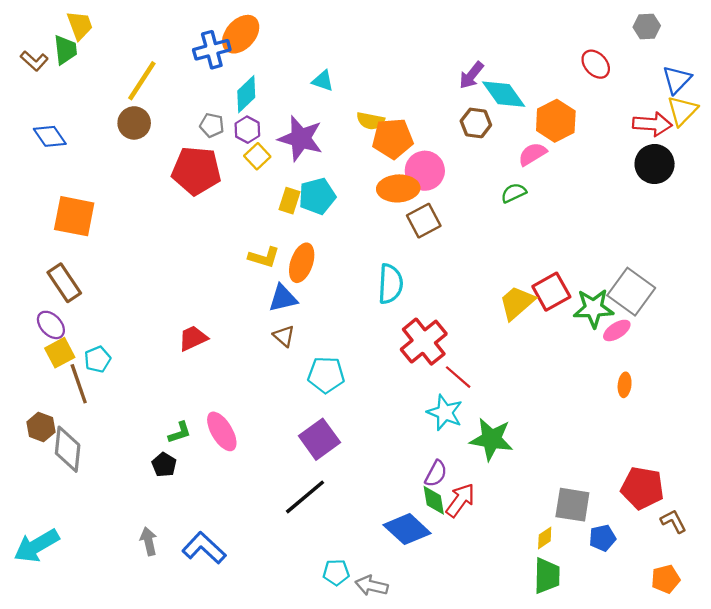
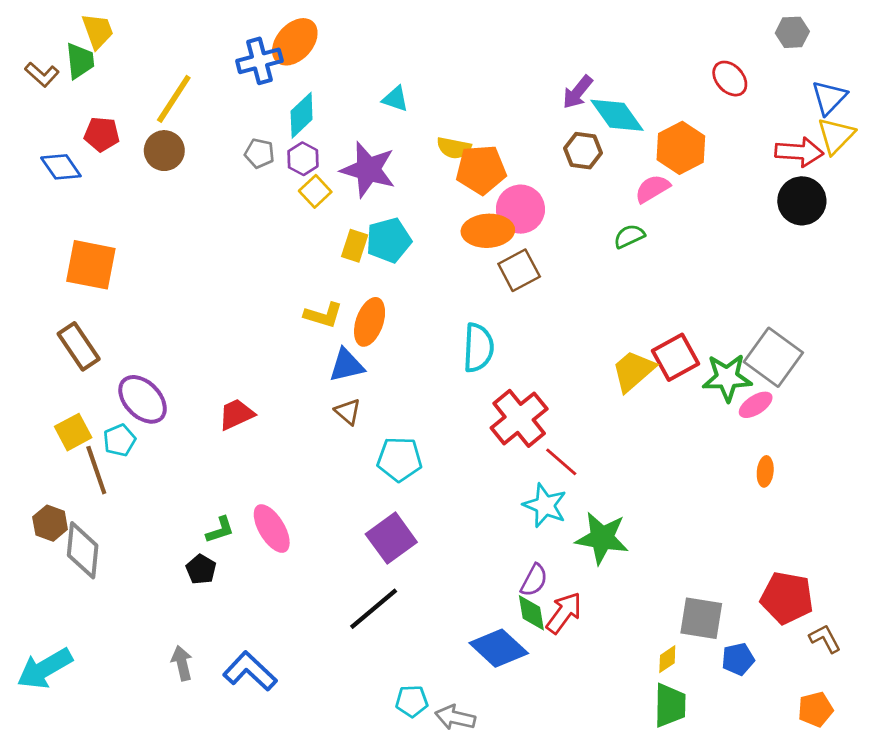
red pentagon: (196, 171) -> (102, 134), moved, size x0.6
purple ellipse: (51, 325) -> (143, 399), moved, size x1.4

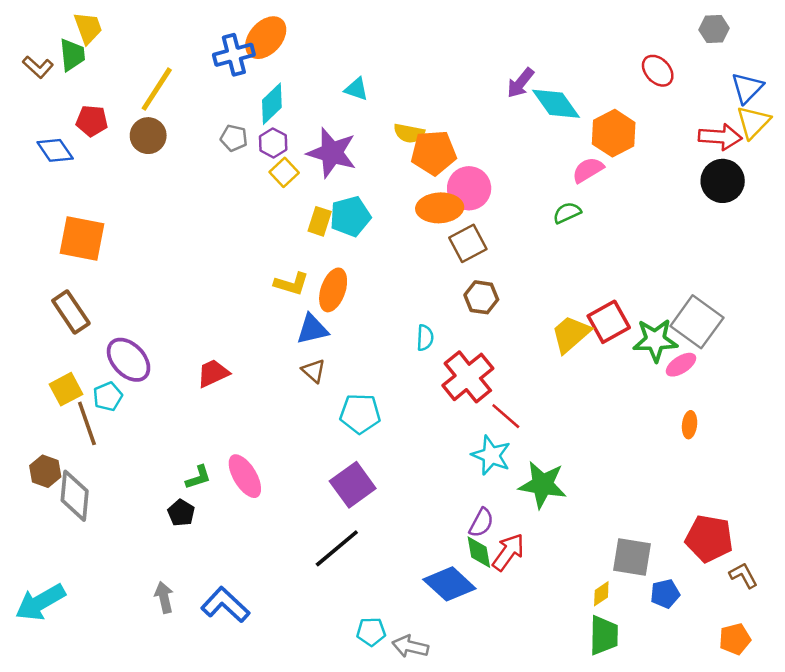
brown hexagon: (583, 151) -> (481, 297), moved
cyan semicircle: (478, 348) -> (425, 338), moved, size x0.6

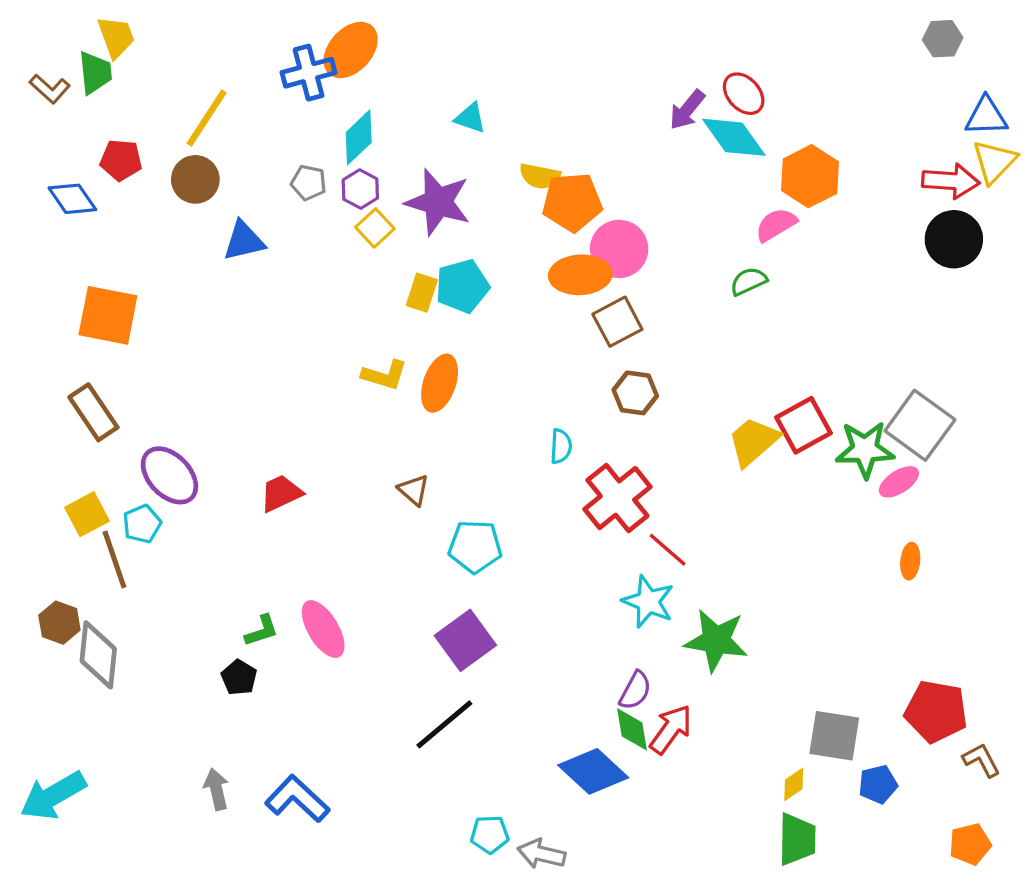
red ellipse: (658, 71) -> (744, 94), moved
blue triangle: (747, 88) -> (986, 116), turned 44
blue triangle: (312, 329) -> (244, 241), moved

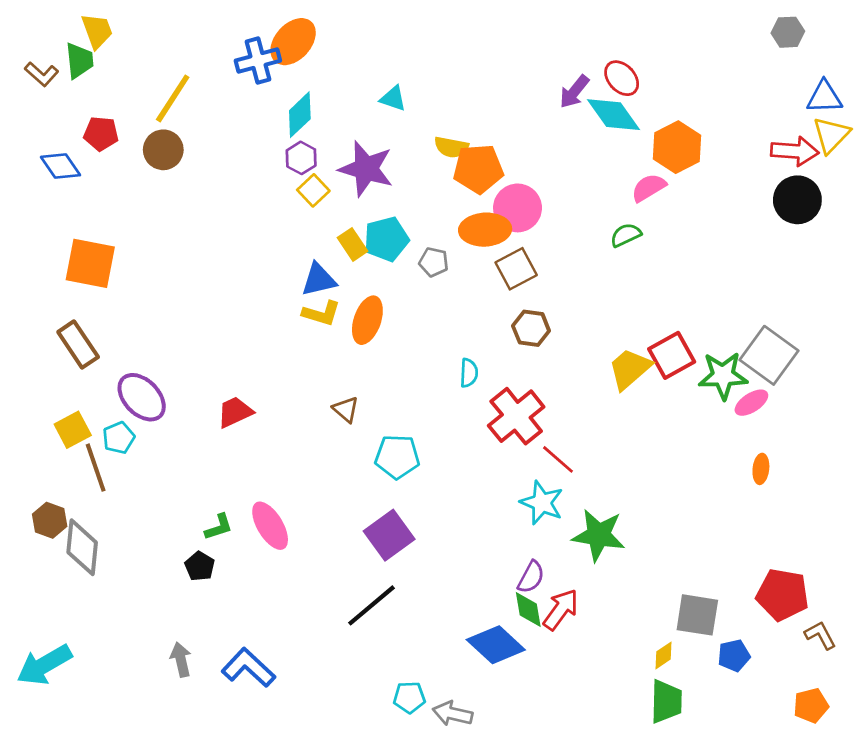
gray pentagon: (309, 183) -> (434, 262), moved
blue triangle: (244, 241) -> (319, 280), moved
yellow rectangle: (422, 293) -> (353, 244), turned -52

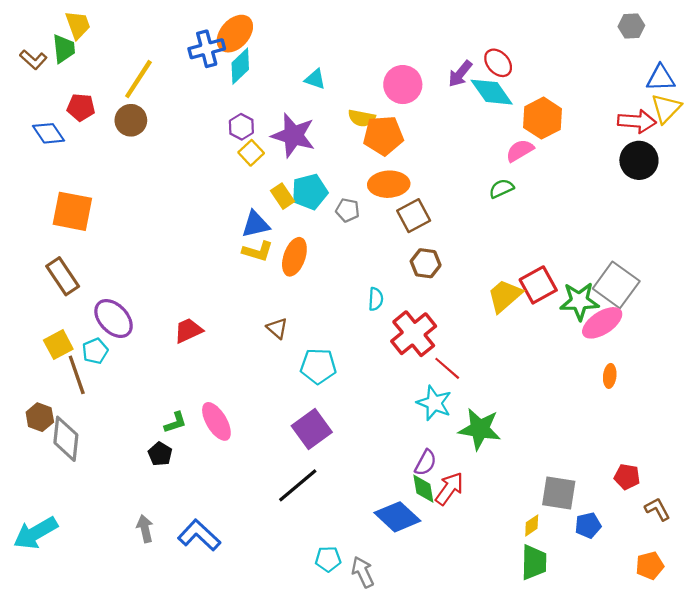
cyan diamond: (300, 115) -> (240, 66), moved
pink circle: (518, 208) -> (403, 85), moved
pink ellipse: (751, 403) -> (602, 323), size x1.5
red pentagon: (783, 595) -> (627, 477), size x0.6
gray arrow: (453, 714) -> (363, 572), turned 52

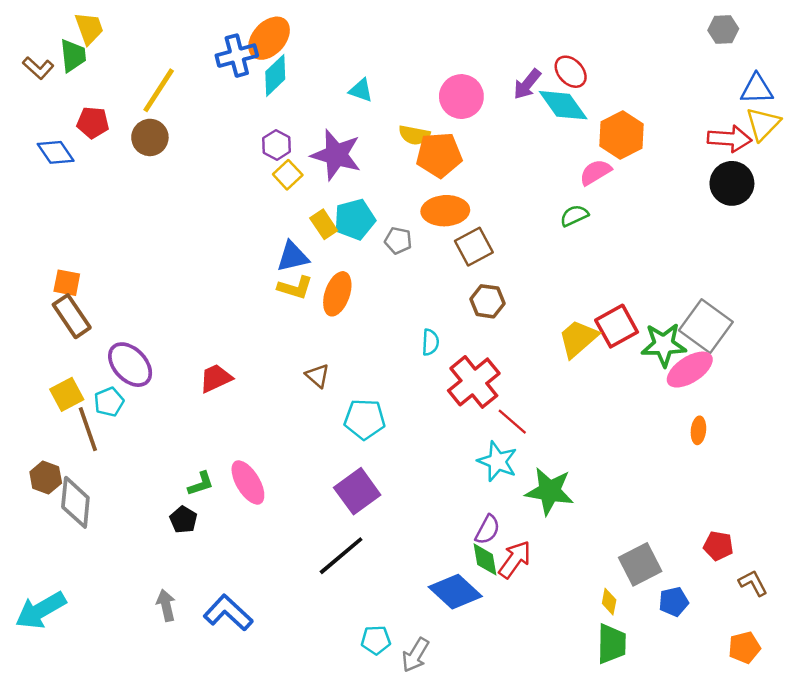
orange square: (72, 211) -> (67, 283), moved, size x0.6
gray square: (559, 493) -> (640, 564), turned -36
yellow diamond: (532, 525) -> (609, 602), turned -45
gray arrow: (363, 572) -> (415, 655), turned -124

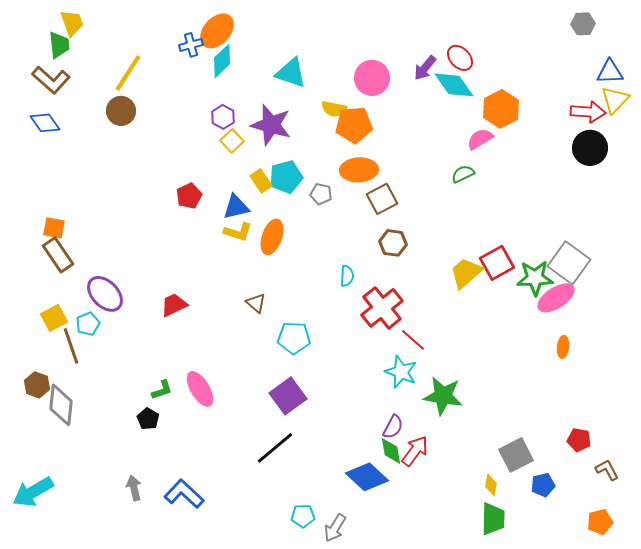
blue cross: (237, 56) -> (191, 45), size x0.7
brown L-shape: (38, 68) -> (51, 80), moved, size x1.5
cyan triangle: (361, 90) -> (291, 73), size x1.6
red pentagon: (93, 123) -> (189, 196), moved, turned -30

